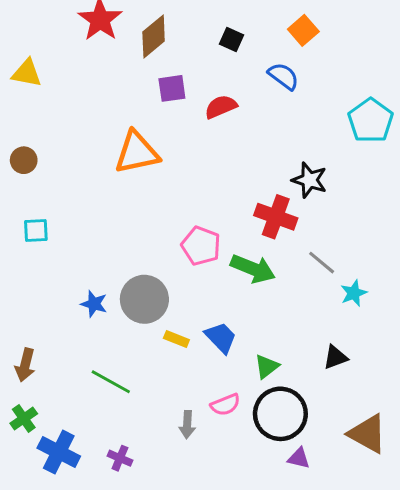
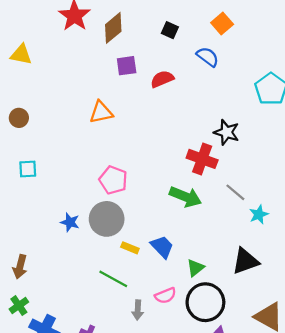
orange triangle: (137, 153) -> (101, 112), size x0.7
pink pentagon: (201, 246) -> (113, 180), moved
black triangle: (335, 357) -> (245, 261), size x1.5
green line: (111, 382) -> (113, 279), moved

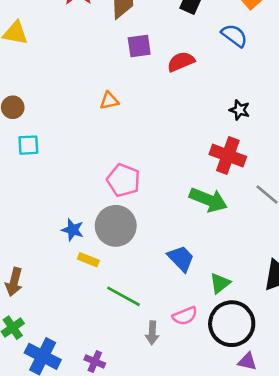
orange triangle: (101, 112) -> (109, 101), size x0.7
black star: (227, 132) -> (240, 110), moved, size x0.7
cyan square: (28, 169) -> (28, 145), moved
yellow rectangle: (130, 248) -> (88, 260), moved

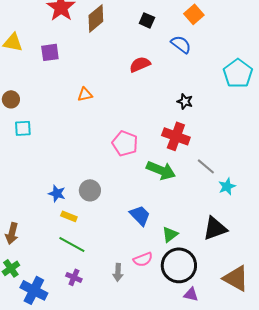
purple square: (139, 46) -> (50, 52), moved
pink pentagon: (124, 180) -> (125, 143), moved
gray circle: (116, 226) -> (90, 190), size x0.7
green line: (124, 296) -> (72, 244), moved
purple cross: (95, 361) -> (74, 277), moved

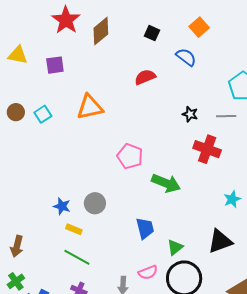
orange triangle: (85, 94) -> (90, 107), size x1.8
cyan square: (23, 128) -> (43, 114), moved, turned -30
red cross: (176, 136) -> (207, 149), moved
gray line: (206, 166) -> (226, 116), moved, turned -42
blue trapezoid: (140, 215) -> (145, 228), turned 30

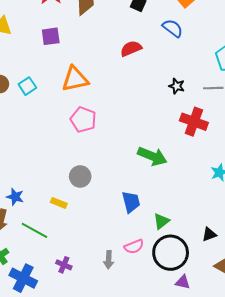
purple square: (55, 65) -> (51, 36), moved
pink pentagon: (130, 156) -> (83, 120), moved
blue star: (62, 206) -> (15, 197), moved
black triangle: (220, 241) -> (209, 234), moved, size x0.6
green line: (77, 257) -> (34, 230), moved

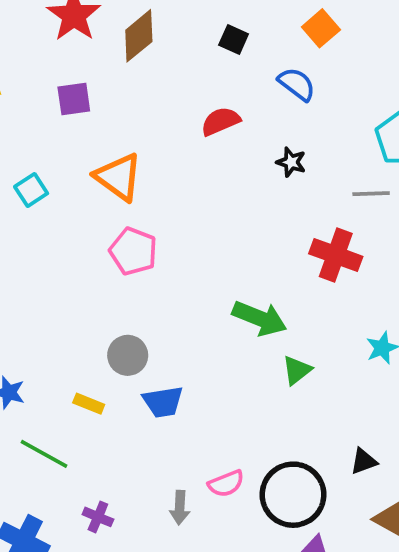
orange triangle: (75, 79) -> (118, 177), turned 48
black star: (177, 86) -> (291, 162), moved
blue trapezoid: (131, 202) -> (163, 402), moved, turned 95
green triangle: (161, 221) -> (297, 370), moved

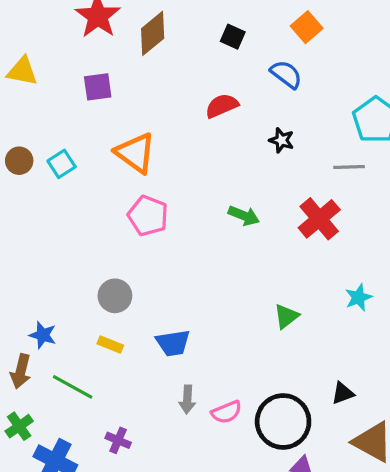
red cross: (336, 255) -> (319, 219), turned 30
green arrow: (260, 318) -> (244, 216), moved, size x0.7
gray circle: (128, 355) -> (115, 296), moved
gray arrow: (180, 508) -> (187, 399), moved

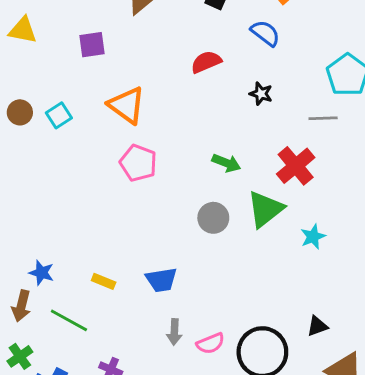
gray circle: (115, 296) -> (213, 218), moved
cyan star: (358, 297) -> (313, 237), moved
green triangle: (286, 316) -> (265, 209), moved, size x1.6

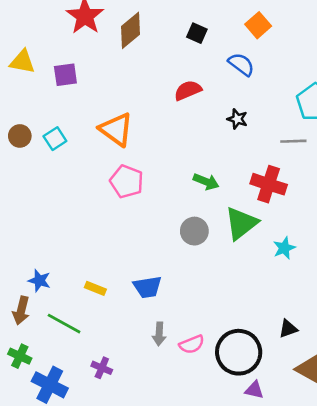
purple square: (92, 45) -> (65, 75), moved
red cross: (296, 166) -> (269, 184), turned -32
green cross: (20, 356) -> (20, 356), turned -30

